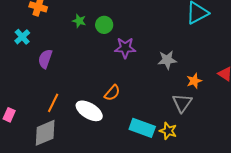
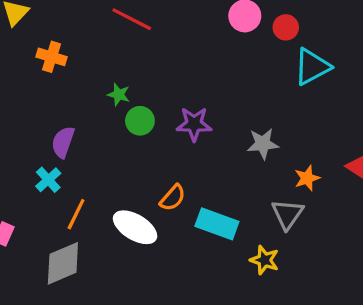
green star: (79, 21) -> (119, 95), moved
green circle: (104, 25) -> (140, 121), moved
cyan cross: (22, 37) -> (48, 180), moved
cyan rectangle: (142, 128) -> (217, 224), moved

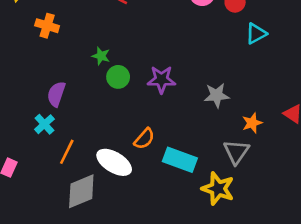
cyan triangle: (312, 67) -> (256, 34), size x0.7
yellow star: (264, 260) -> (218, 189), size x1.4
gray diamond: (63, 263) -> (81, 191), moved

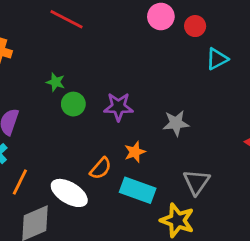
orange star: (252, 123) -> (135, 152), moved

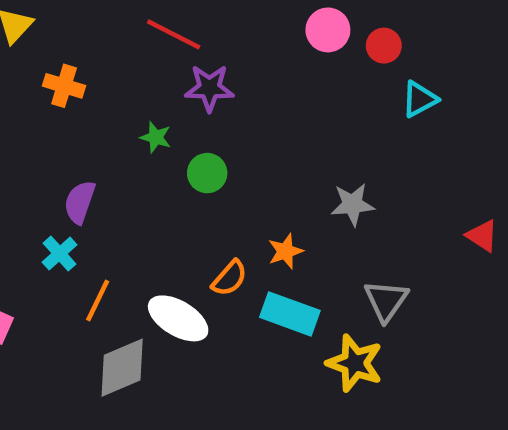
green circle: (73, 104) -> (207, 173), moved
purple star: (118, 107) -> (209, 88), moved

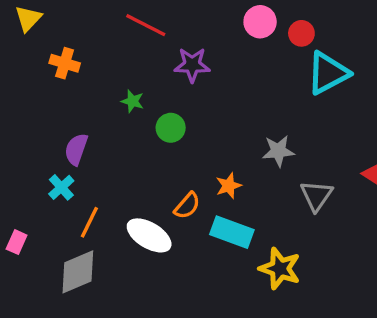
purple star: (209, 88) -> (192, 65), moved
cyan triangle: (420, 99) -> (328, 73), size x1.6
gray triangle: (386, 301) -> (316, 196), moved
gray diamond: (122, 368) -> (78, 272), moved

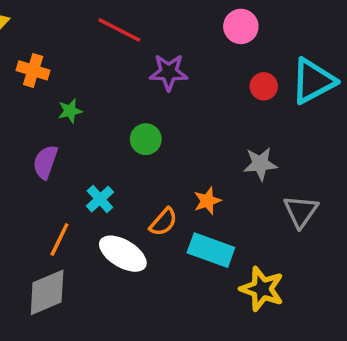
red circle: (301, 33) -> (264, 86), moved
green star: (133, 101) -> (70, 111), moved, turned -30
cyan cross: (61, 187) -> (100, 199), moved

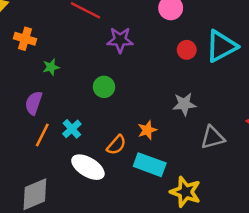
gray triangle: (301, 211) -> (213, 137), turned 40
orange line: (59, 240) -> (42, 135), moved

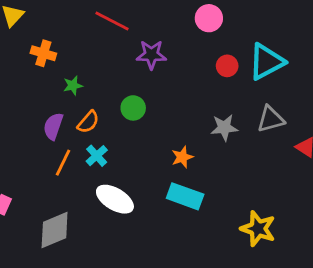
gray triangle: (213, 137) -> (271, 119), moved
orange semicircle: (116, 145) -> (88, 122), moved
yellow star: (185, 192) -> (258, 229), moved

